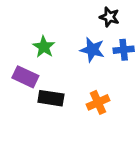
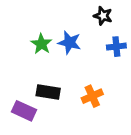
blue star: (92, 50) -> (70, 43), moved
purple rectangle: (25, 77) -> (24, 111), moved

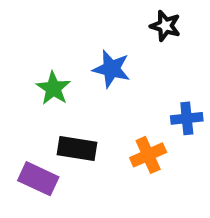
green star: (41, 44) -> (53, 88), moved
blue cross: (116, 47) -> (187, 118), moved

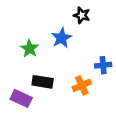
black star: (165, 26) -> (82, 15), moved
blue star: (111, 69) -> (62, 38), turned 30

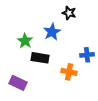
black rectangle: (43, 82) -> (40, 58), moved
orange cross: (82, 85) -> (69, 72), turned 35

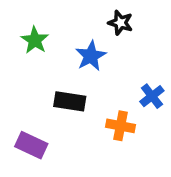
green star: (25, 41) -> (35, 40), moved
blue cross: (87, 55) -> (152, 96), turned -32

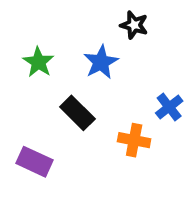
green star: (35, 40) -> (38, 62), moved
black rectangle: (70, 101) -> (77, 113), turned 36

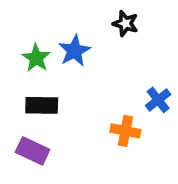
blue star: (101, 62) -> (74, 51), moved
black rectangle: (77, 113) -> (42, 105), moved, turned -44

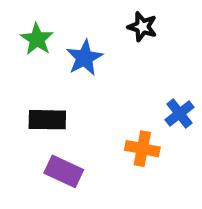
green star: (36, 58) -> (37, 39), moved
purple rectangle: (33, 151) -> (64, 171), moved

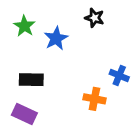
blue cross: (180, 114) -> (119, 75), turned -30
purple rectangle: (64, 171) -> (24, 114), moved

